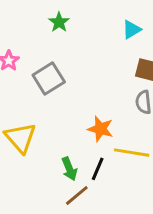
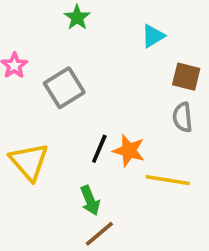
cyan triangle: (132, 30) -> (153, 36), moved
black line: (98, 169) -> (99, 149), moved

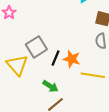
gray square: (64, 88) -> (36, 47), moved
green arrow: (90, 200) -> (50, 86), turned -35

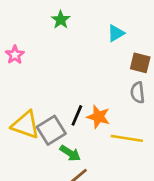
gray square: (36, 47) -> (51, 130), moved
yellow triangle: (17, 65) -> (26, 125), turned -30

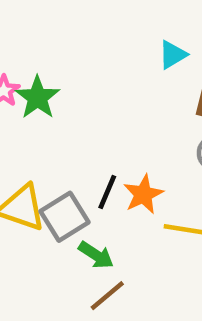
green star: (61, 20) -> (37, 97), moved, size x1.4
orange star: (98, 117) -> (143, 194), turned 30

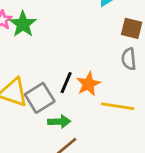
green arrow: (96, 255) -> (59, 122), turned -35

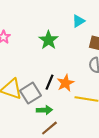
green star: (23, 24) -> (48, 40), moved

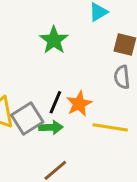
green arrow: (44, 110) -> (51, 127), moved

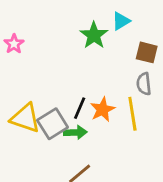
green star: (54, 40) -> (94, 35), moved
yellow line: (110, 127) -> (132, 114), moved, turned 72

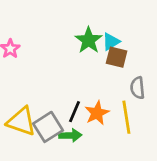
cyan triangle: (121, 21) -> (111, 42), moved
brown square: (147, 52) -> (117, 57), moved

